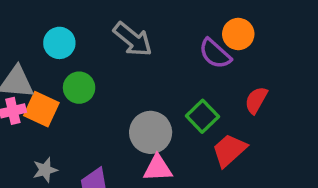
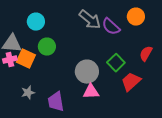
gray arrow: (133, 39) -> (90, 20), moved
purple semicircle: (215, 54) -> (111, 27), moved

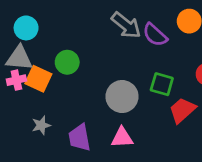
cyan circle: (36, 22) -> (26, 28), moved
green square: (116, 63) -> (162, 84), turned -30
pink triangle: (91, 92) -> (122, 138), moved

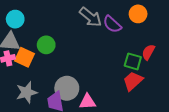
green square: (162, 84) -> (133, 61), moved
gray circle: (122, 97) -> (67, 88), moved
gray star: (41, 125) -> (27, 92), size x1.5

